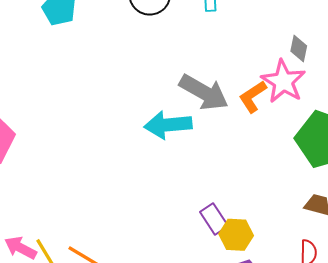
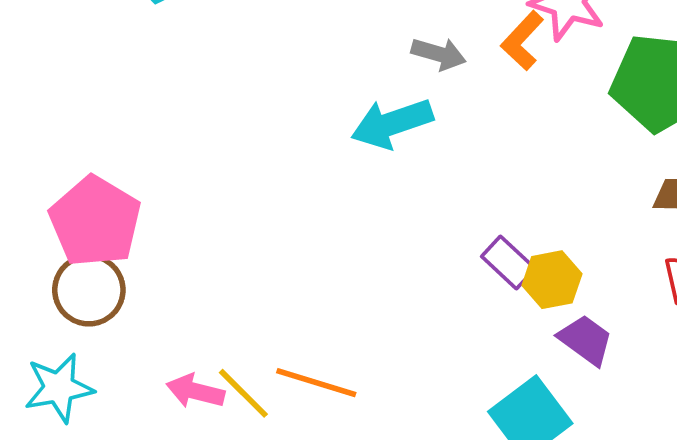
gray arrow: (204, 92) -> (439, 54), size x0.6

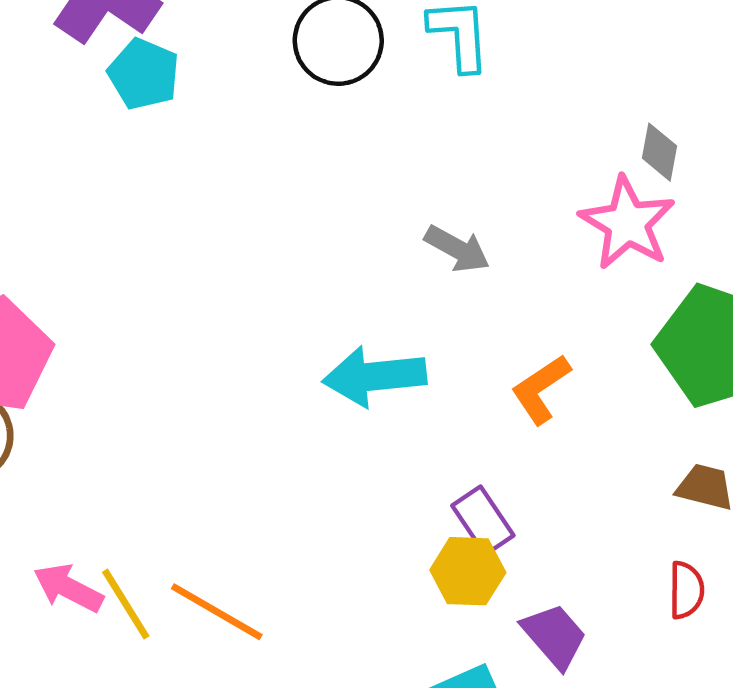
orange L-shape: (522, 41) -> (541, 389), moved
cyan arrow: (392, 123) -> (374, 376), moved
yellow hexagon: (552, 280) -> (468, 571), moved

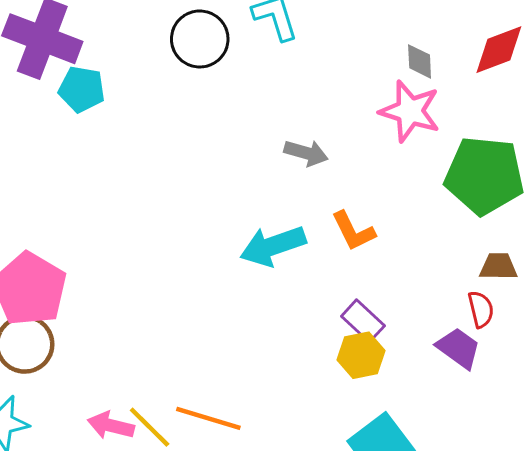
orange L-shape: (541, 389) -> (353, 231), moved, turned -69
red semicircle: (686, 590) -> (481, 309), moved
purple trapezoid: (554, 636) -> (458, 348), moved

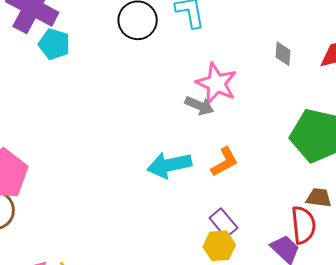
pink star: (410, 111) -> (216, 83), moved
orange L-shape: (353, 231) -> (225, 162), turned -100
red semicircle: (481, 309) -> (303, 225), size x1.5

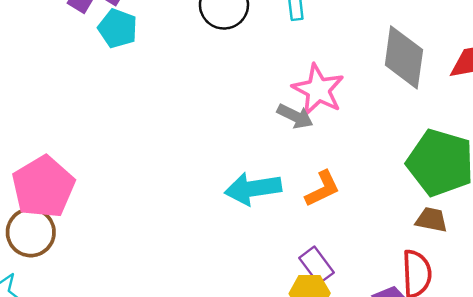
gray diamond: (283, 54) -> (404, 57), size x2.0
brown trapezoid: (319, 198) -> (431, 220), moved

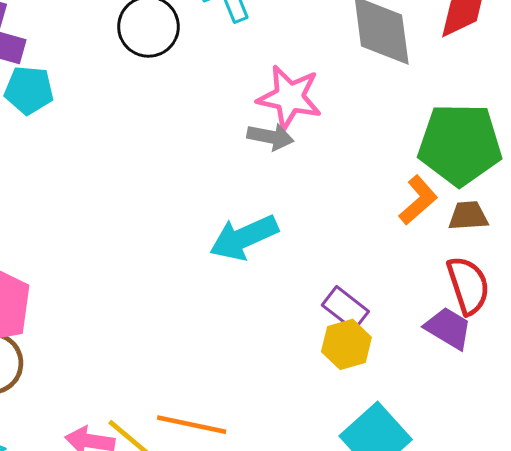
orange L-shape: (322, 189) -> (418, 200), moved

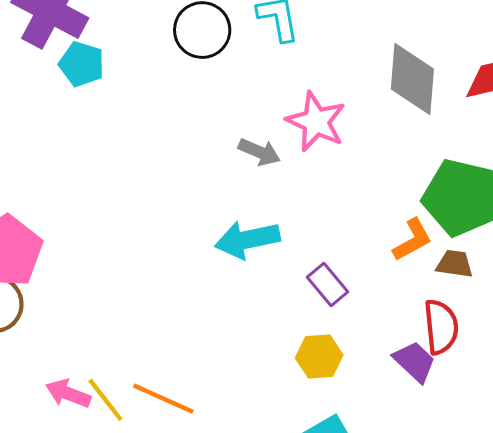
gray arrow: (270, 137) -> (259, 152), moved
purple rectangle: (345, 308) -> (327, 284), moved

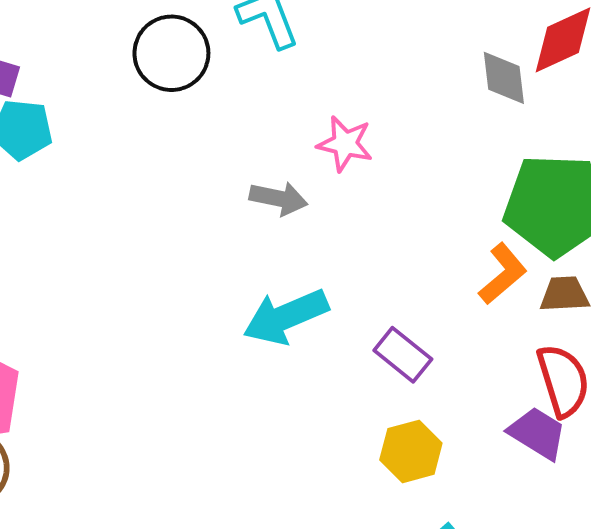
gray diamond: (412, 79) -> (504, 78), moved, size x0.6
pink star: (316, 122) -> (345, 144), size x0.7

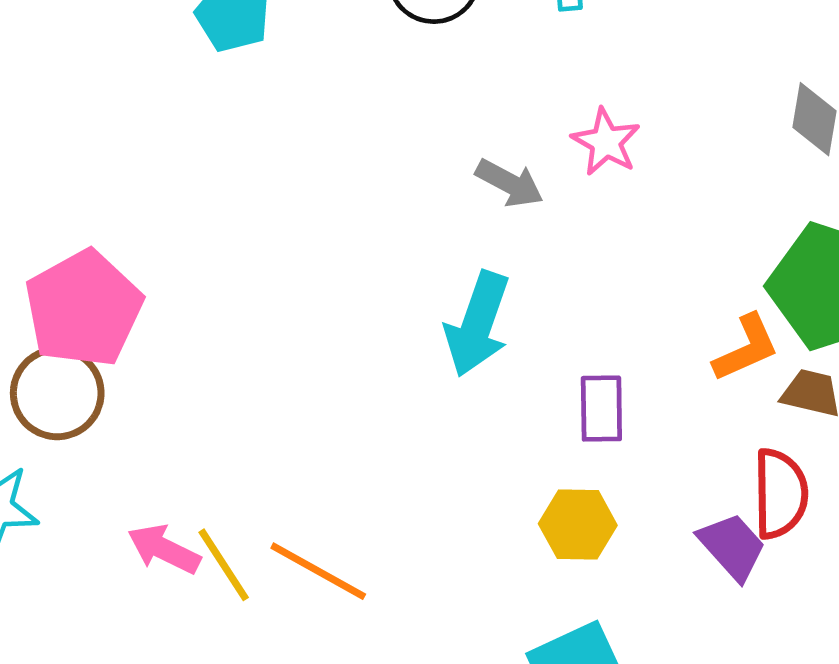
cyan arrow: (286, 317) -> (477, 324), turned -64
purple rectangle: (403, 355) -> (601, 409), turned 34

